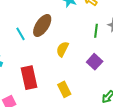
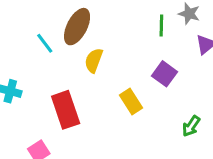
yellow semicircle: (62, 49) -> (94, 60), moved
yellow rectangle: (64, 89) -> (131, 101), moved

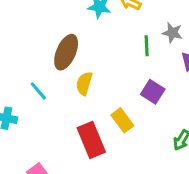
cyan line: (45, 43) -> (38, 91), moved
red rectangle: (66, 110) -> (91, 140), moved

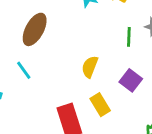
brown ellipse: (66, 52) -> (35, 29), moved
yellow semicircle: (84, 83) -> (90, 67), moved

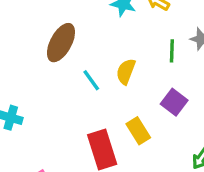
yellow semicircle: (90, 67) -> (126, 71), moved
cyan line: (24, 70) -> (91, 80), moved

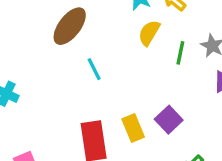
yellow semicircle: (126, 71) -> (149, 33), moved
purple square: (174, 102) -> (169, 120), moved

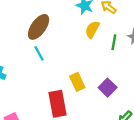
cyan line: (94, 69) -> (39, 53), moved
yellow rectangle: (133, 128) -> (77, 82), moved

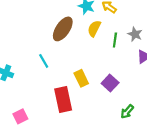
brown ellipse: (39, 27) -> (63, 29), moved
cyan line: (39, 53) -> (44, 61), moved

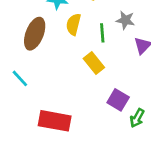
yellow rectangle: (81, 78) -> (94, 63), moved
purple square: (110, 83) -> (118, 100), moved
red rectangle: (63, 99) -> (55, 121), turned -55

